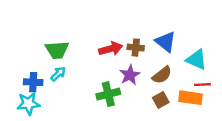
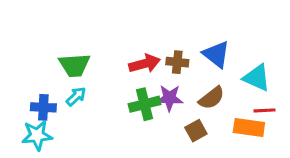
purple star: (130, 75) -> (169, 98), turned 30
green cross: (108, 94) -> (145, 104), moved
brown square: (161, 100) -> (196, 131), moved

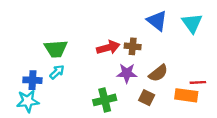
blue triangle: (216, 54) -> (157, 21), moved
cyan triangle: (257, 78) -> (192, 23), moved, turned 30
green cross: (145, 104) -> (105, 100), moved
brown square: (196, 131) -> (147, 98), turned -35

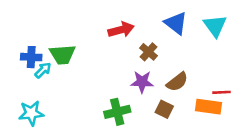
brown cross: (133, 46) -> (149, 52), turned 35
red arrow: (108, 48) -> (121, 30), moved
cyan arrow: (57, 72) -> (43, 70), moved
blue cross: (32, 80) -> (31, 57), moved

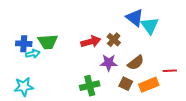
cyan triangle: (215, 26) -> (150, 26), moved
red arrow: (121, 30) -> (91, 42), moved
cyan arrow: (43, 70) -> (33, 54), turned 32
orange rectangle: (208, 107) -> (149, 85), moved, turned -30

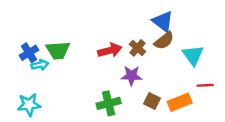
cyan triangle: (150, 26) -> (193, 55), moved
blue cross: (24, 44) -> (29, 53), turned -35
brown semicircle: (136, 63) -> (164, 41), moved

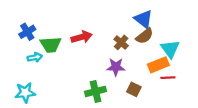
red arrow: (110, 50) -> (82, 37), moved
blue cross: (29, 53) -> (27, 32), moved
red line: (205, 85) -> (168, 78), moved
orange rectangle: (180, 102) -> (158, 65), moved

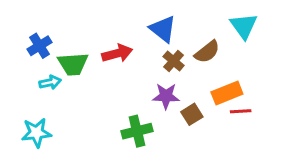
blue triangle: (143, 19) -> (163, 29), moved
cyan triangle: (170, 49) -> (244, 26), moved
brown square: (134, 89) -> (192, 114), moved, turned 32

